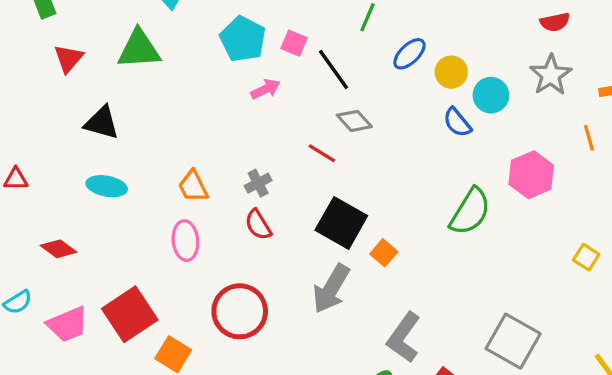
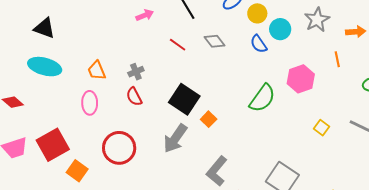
gray diamond: (354, 121) -> (215, 41), moved
red line: (322, 153) -> (178, 45), moved
cyan ellipse: (107, 186) -> (45, 67), size x1.4
yellow square: (586, 257) -> (322, 128), moved

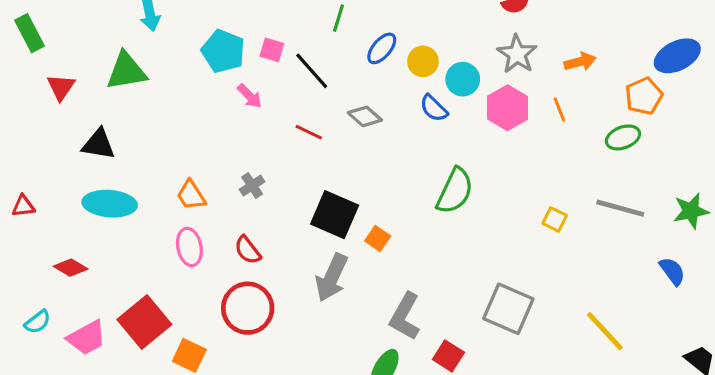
pink arrow: (145, 15) -> (250, 96), turned 78
pink hexagon: (301, 79) -> (508, 108), moved
red semicircle: (134, 97) -> (248, 250), moved

